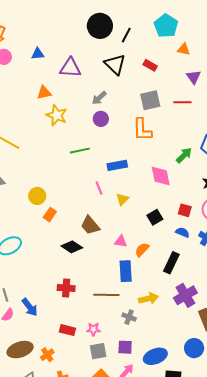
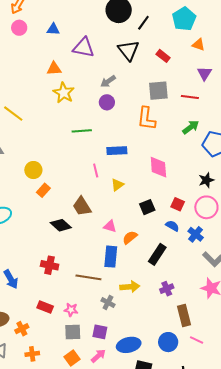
green arrow: (184, 155) -> (191, 127), moved
purple cross: (185, 295) -> (167, 289), size x0.6

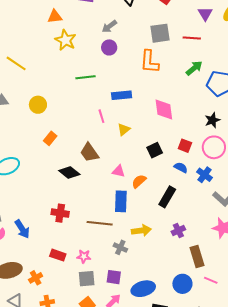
yellow circle: (33, 170) -> (38, 105), moved

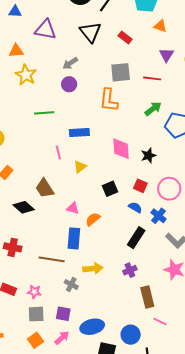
black star: (212, 120) -> (148, 155), moved
black rectangle: (167, 197) -> (136, 238), moved
blue circle: (182, 284) -> (131, 335), moved

